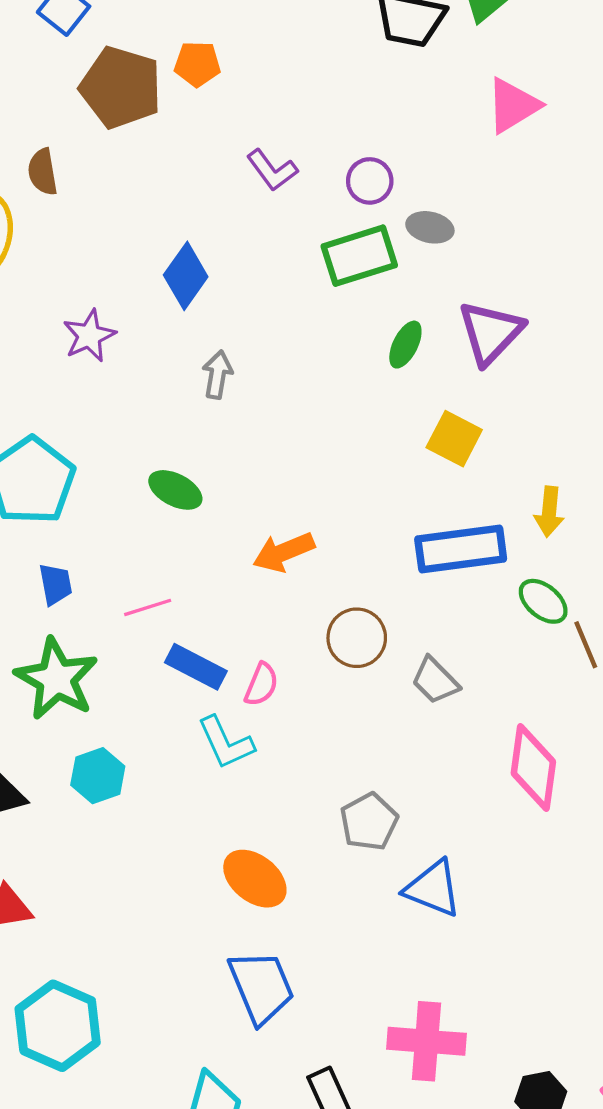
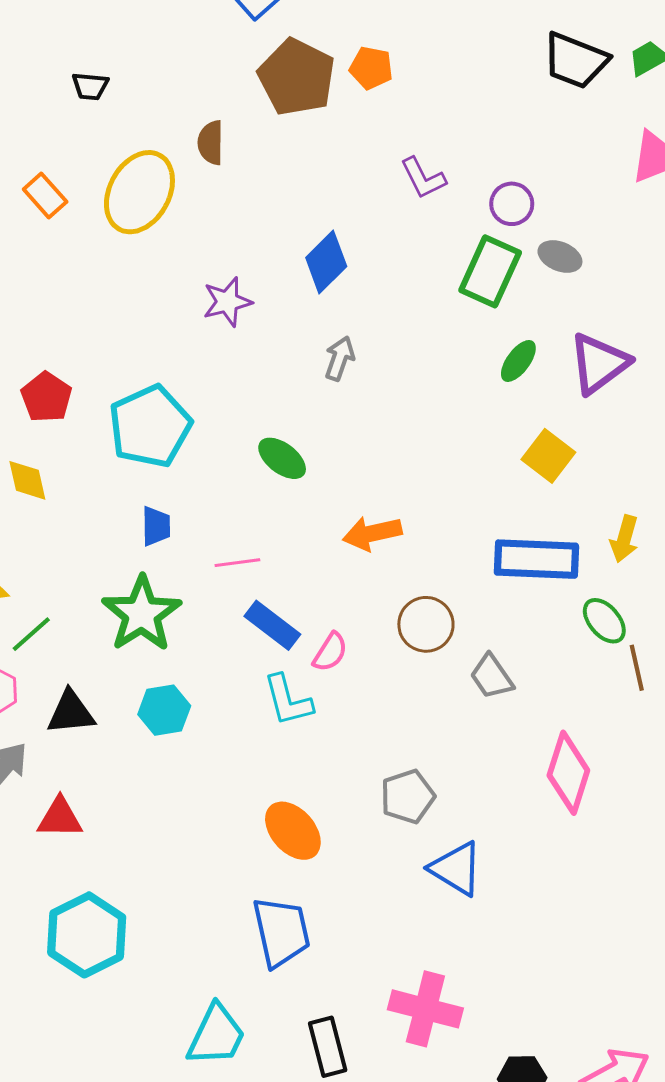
green rectangle: (359, 256) -> (490, 271), turned -58

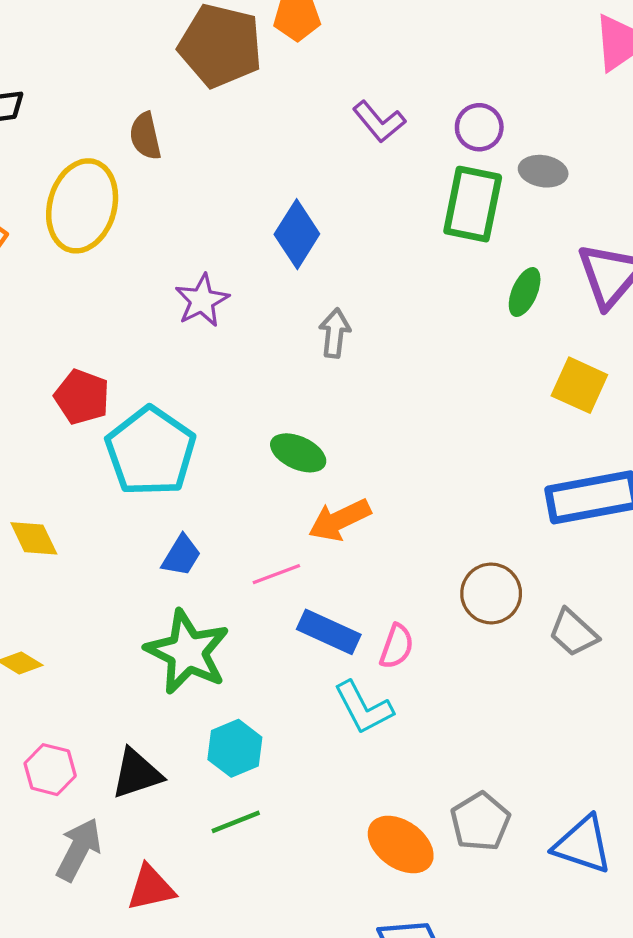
red pentagon: (46, 397) -> (82, 397), moved
blue trapezoid: (156, 526) -> (181, 556), turned 45
orange arrow: (372, 533) -> (339, 520), moved
green line: (31, 634) -> (236, 822), moved, turned 33
gray pentagon: (408, 797) -> (480, 822), moved

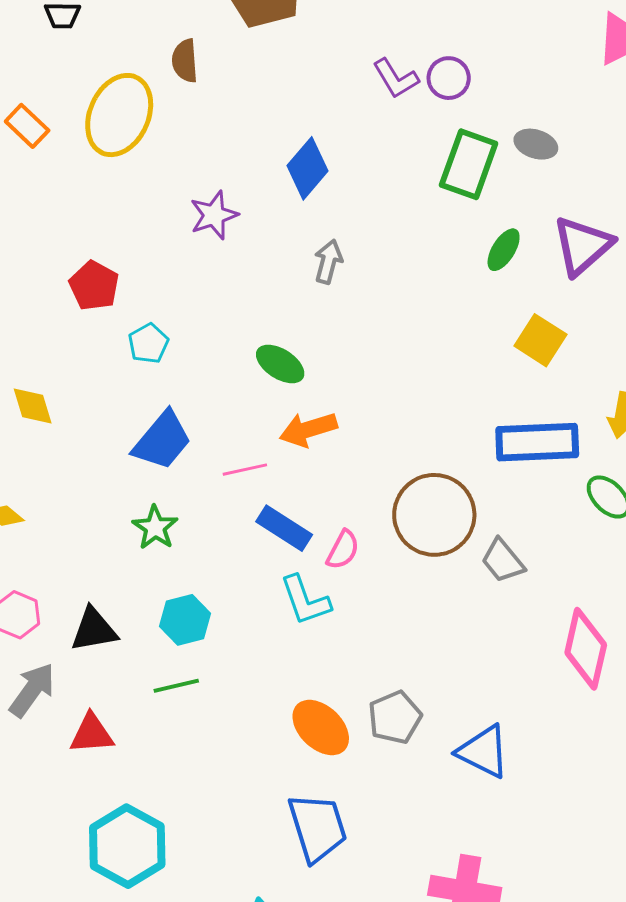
purple circle: (479, 127) -> (449, 78), moved
cyan pentagon: (151, 451) -> (148, 343), size x0.5
blue trapezoid: (181, 556) -> (162, 441), size x1.6
brown circle: (491, 593) -> (434, 515), size x1.5
green star: (187, 652) -> (155, 527), size x0.6

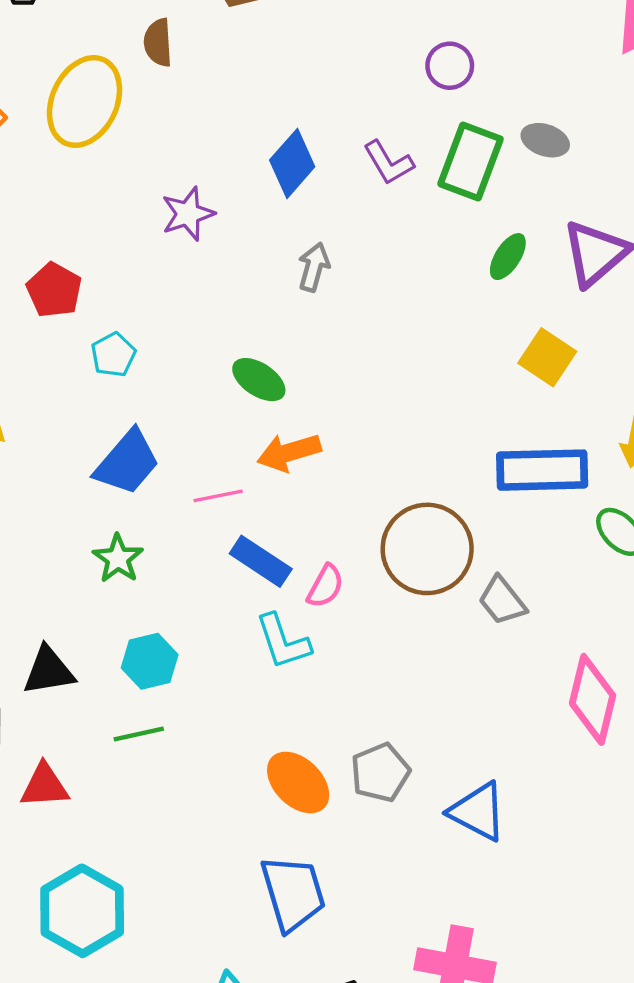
purple L-shape: (396, 78) -> (388, 163), moved

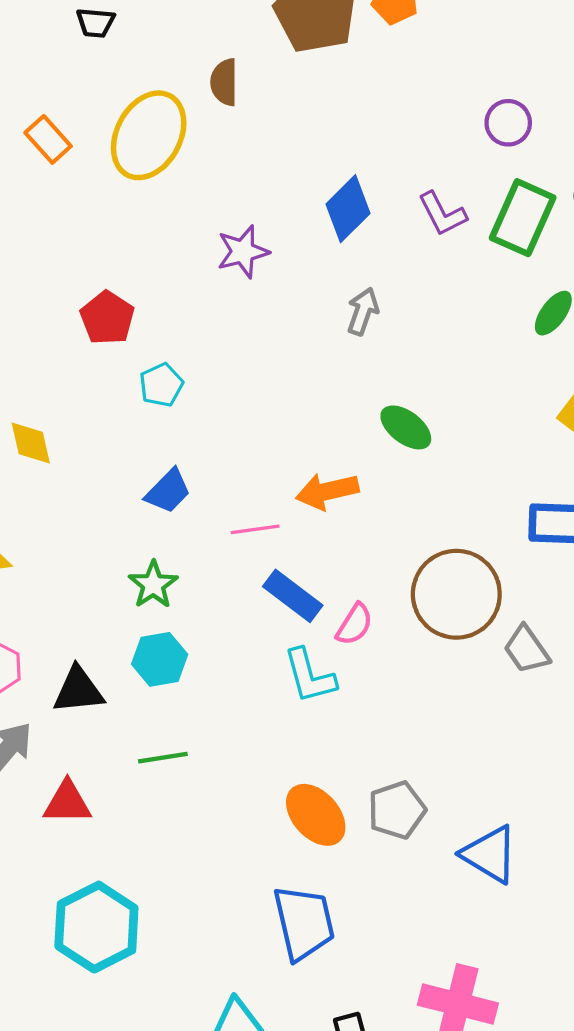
green ellipse: (259, 380) -> (406, 427), moved
blue trapezoid: (127, 462) -> (168, 491), size x0.7
cyan hexagon: (150, 661) -> (160, 659), moved

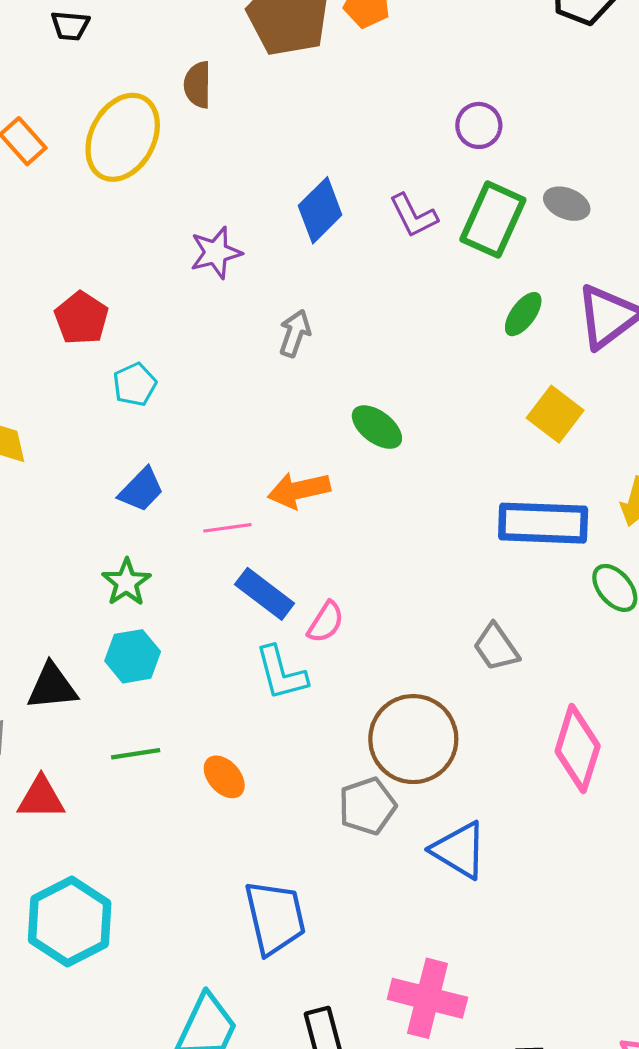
gray arrow: (363, 311) -> (295, 333), moved
brown circle: (456, 594) -> (413, 739), moved
orange ellipse: (316, 815) -> (224, 777), moved, size x0.7

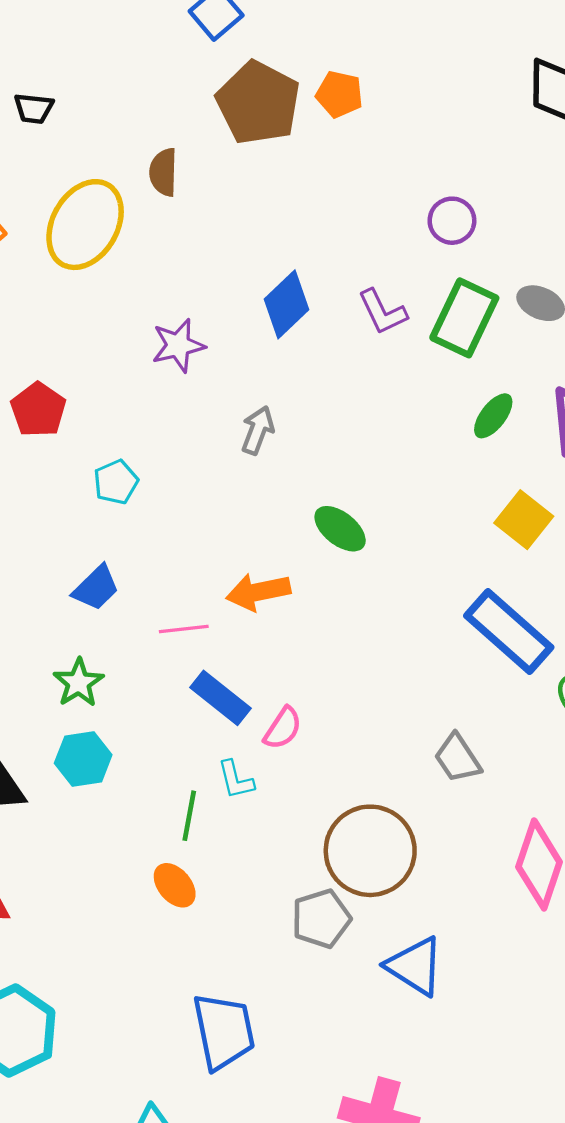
cyan pentagon: (135, 384) -> (116, 482), moved
blue rectangle: (543, 523) -> (509, 632), turned 38
cyan L-shape: (281, 673) -> (236, 780), size x0.7
green line: (136, 754) -> (189, 816), moved, turned -72

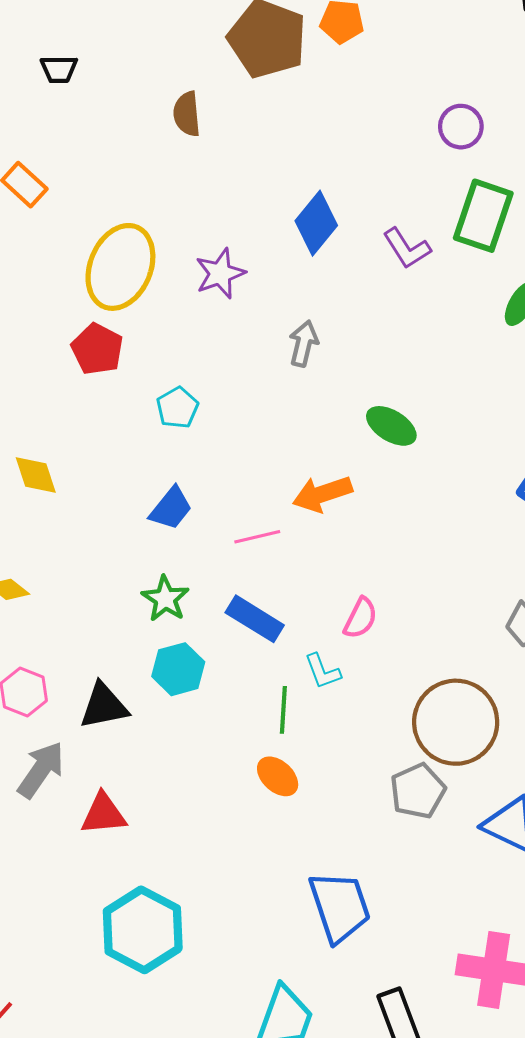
yellow ellipse: (85, 225) -> (120, 267), moved
purple L-shape: (383, 312) -> (407, 248), moved
blue rectangle: (220, 698) -> (255, 619), moved

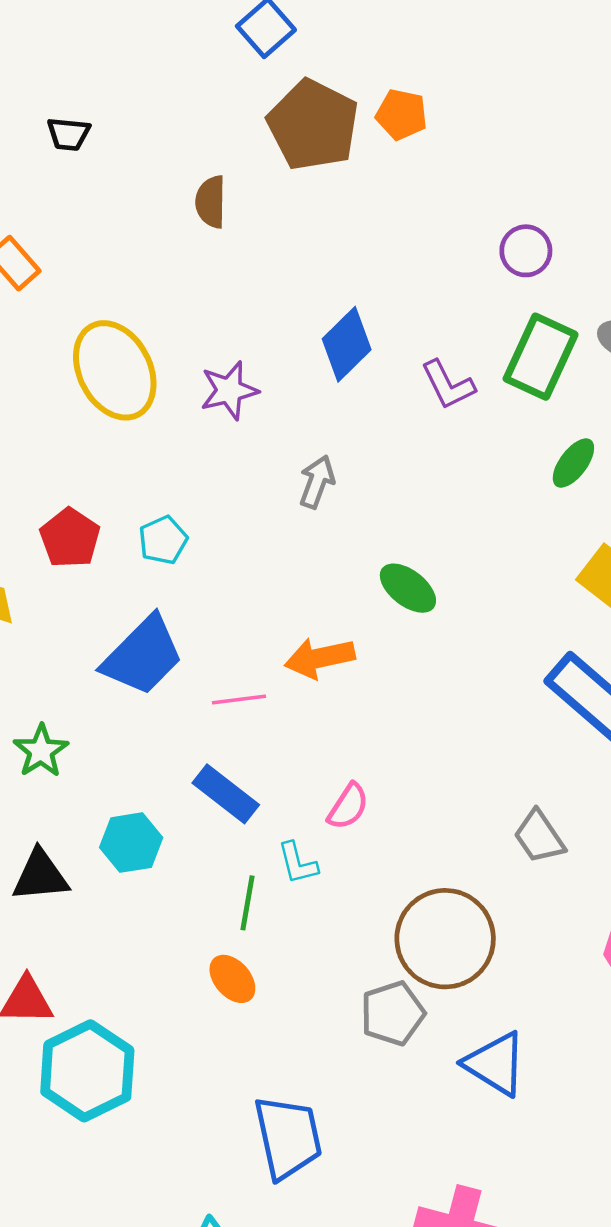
yellow ellipse: (120, 267) -> (115, 370), turned -56
red pentagon: (97, 349) -> (70, 538), moved
blue trapezoid: (171, 508) -> (143, 656), size x1.6
green star: (165, 599) -> (41, 751), moved
cyan hexagon: (143, 930) -> (87, 1071), moved

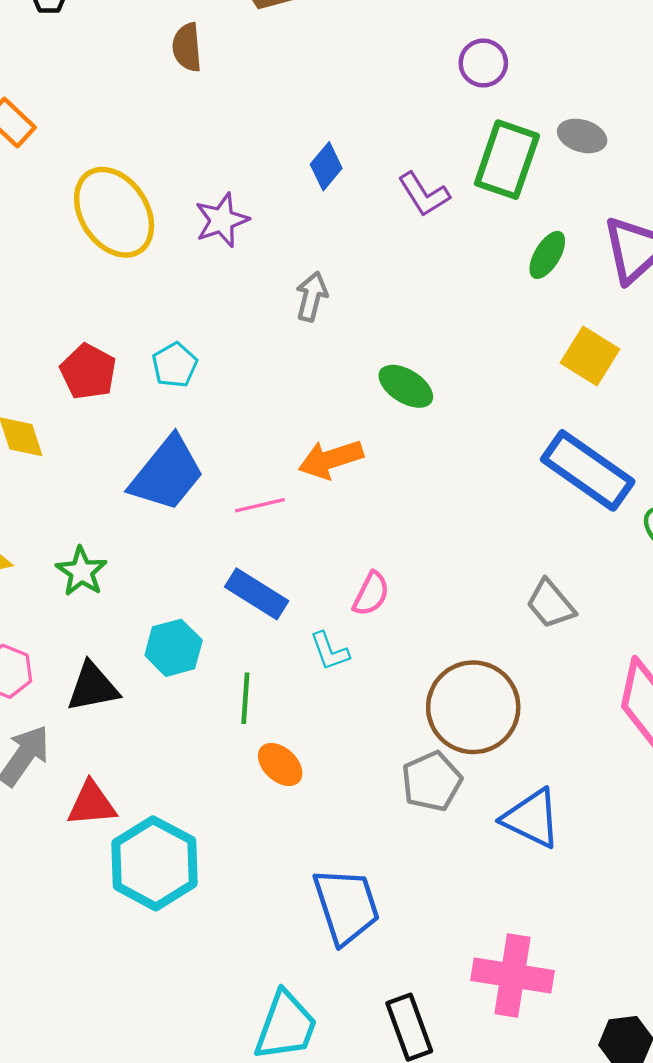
blue diamond: (347, 344) -> (326, 166), size x0.7
green line: (247, 903) -> (245, 698), moved

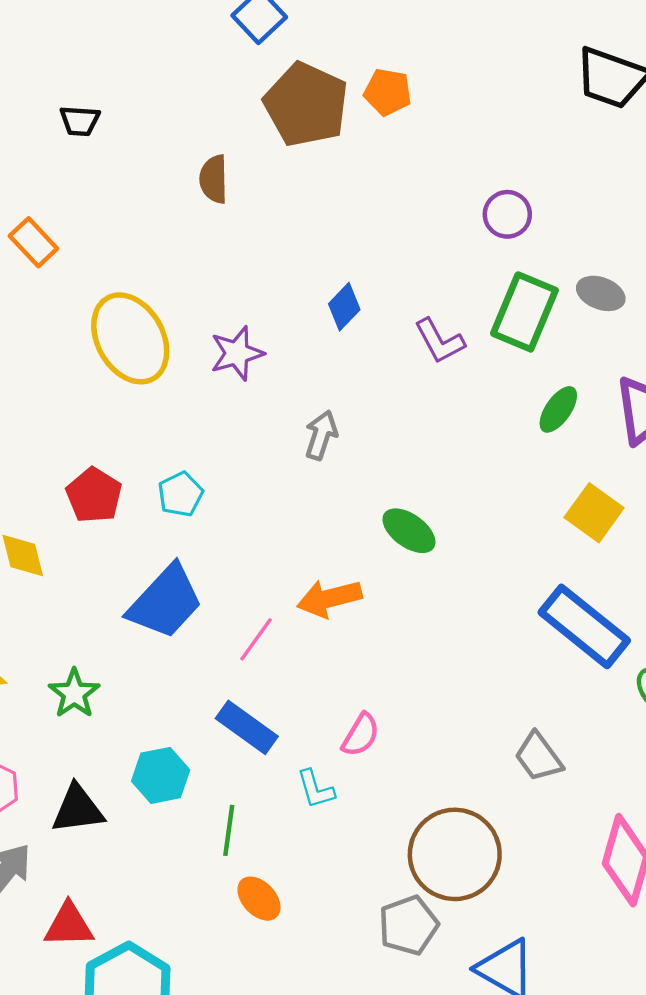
pink line: (260, 505) -> (256, 639), turned -45

